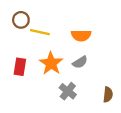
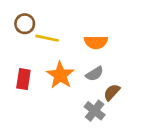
gray cross: (68, 91) -> (95, 111), moved
brown semicircle: (108, 95) -> (112, 92), moved, turned -144

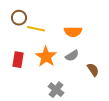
brown semicircle: (112, 92) -> (93, 70), moved, turned 104
gray cross: (95, 111) -> (56, 90), moved

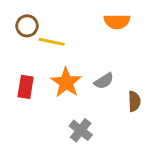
orange semicircle: (73, 32) -> (117, 22), moved
brown semicircle: (93, 70) -> (134, 101), turned 32

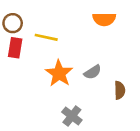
brown circle: (27, 26) -> (13, 23), moved
red rectangle: (26, 87) -> (15, 48), moved

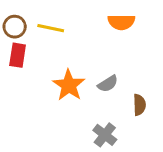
yellow line: (46, 37) -> (51, 28), moved
gray cross: (72, 116) -> (105, 135), moved

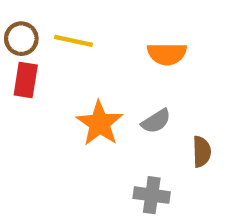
orange semicircle: (121, 22) -> (167, 54), moved
gray cross: (105, 135) -> (152, 195), turned -30

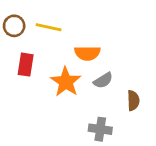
orange semicircle: (167, 54) -> (87, 53), moved
red rectangle: (26, 80) -> (26, 65), moved

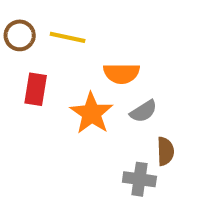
brown semicircle: (133, 101) -> (165, 151), moved

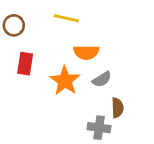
yellow line: (68, 37) -> (66, 18), moved

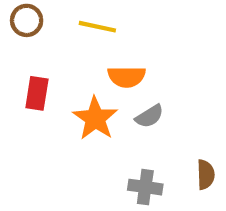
brown circle: (14, 25) -> (27, 20), moved
brown semicircle: (117, 108) -> (206, 175), moved

